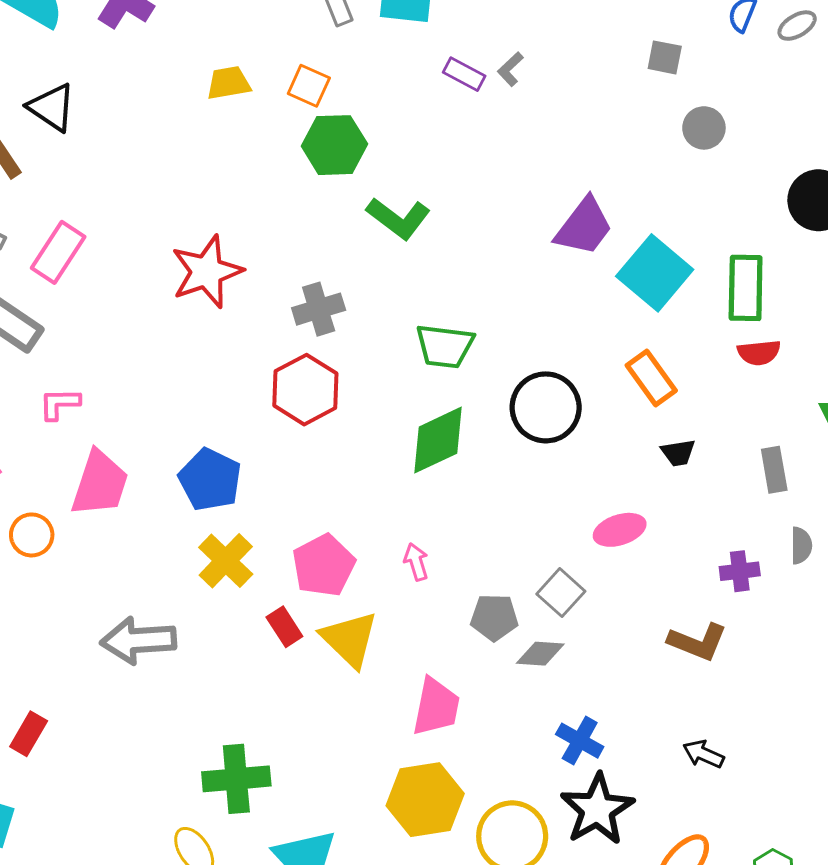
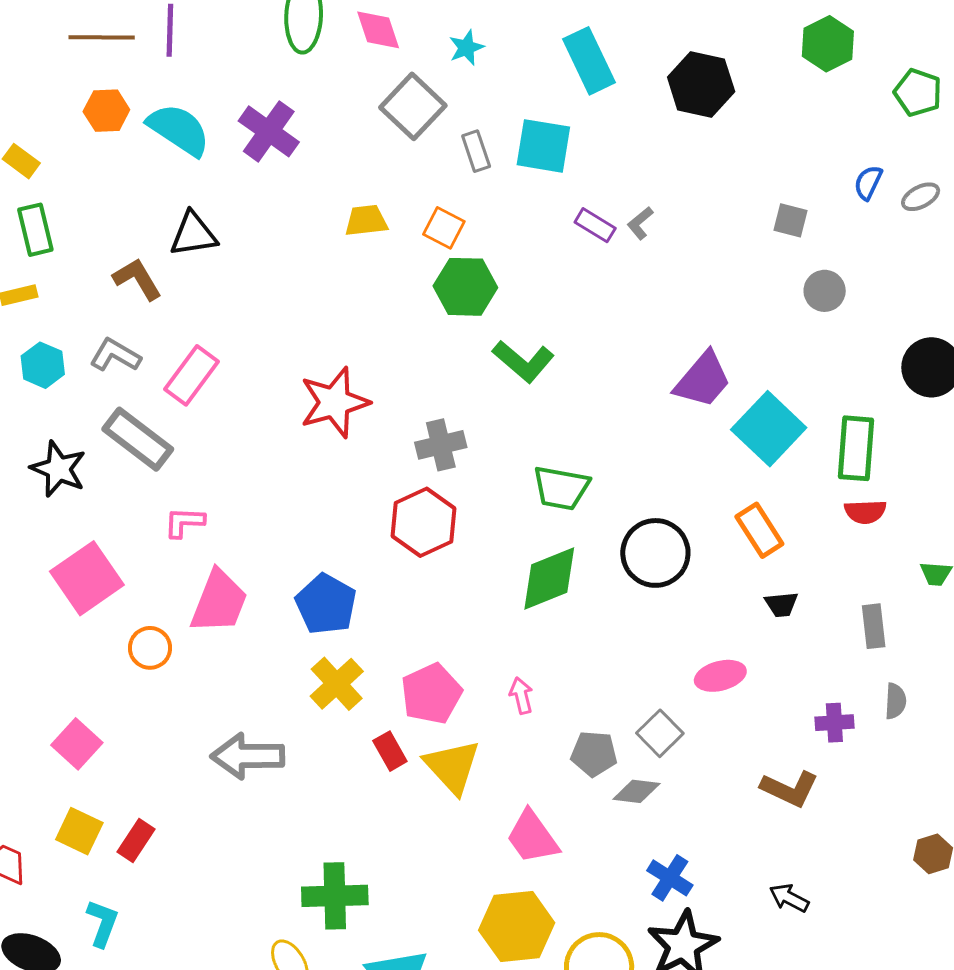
black triangle: (52, 107) -> (193, 234), turned -46
pink trapezoid: (436, 707) -> (532, 837), turned 130

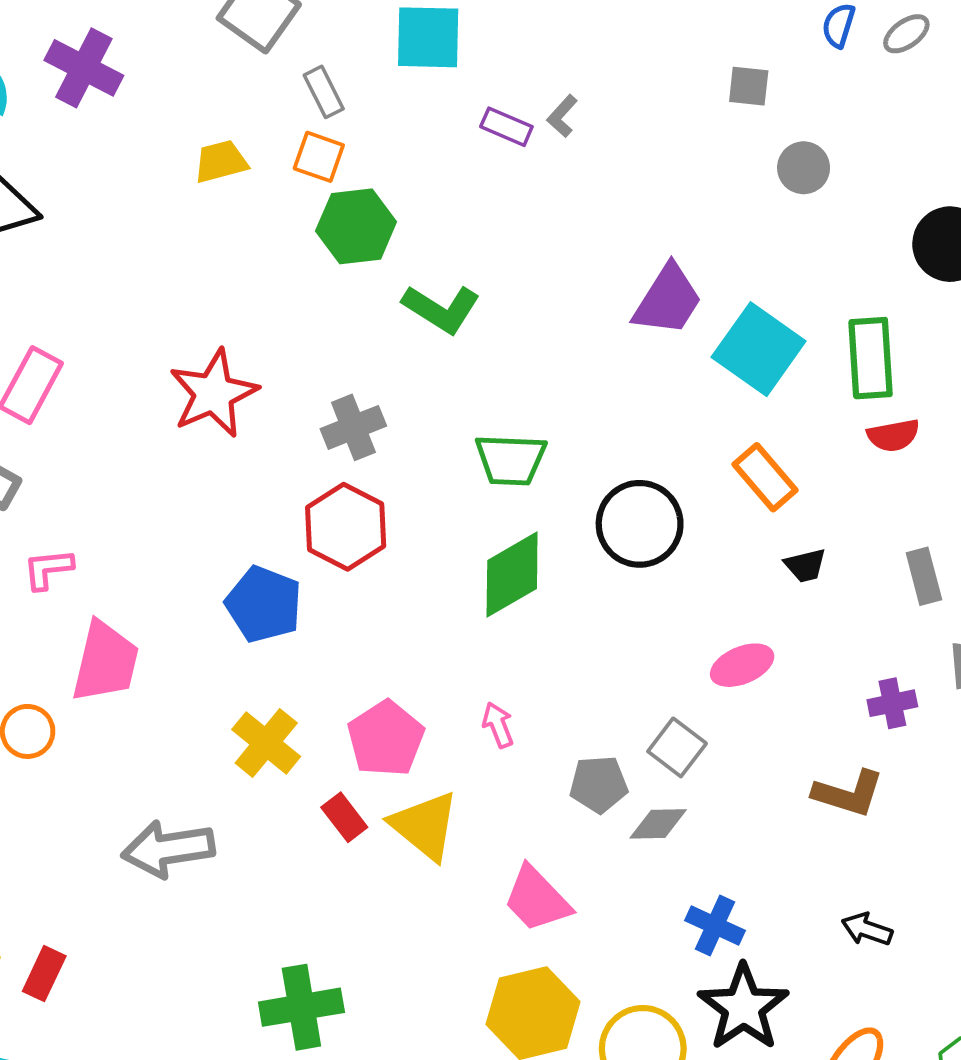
gray rectangle: (476, 151) -> (324, 92), moved
blue pentagon: (326, 604) -> (264, 604), moved

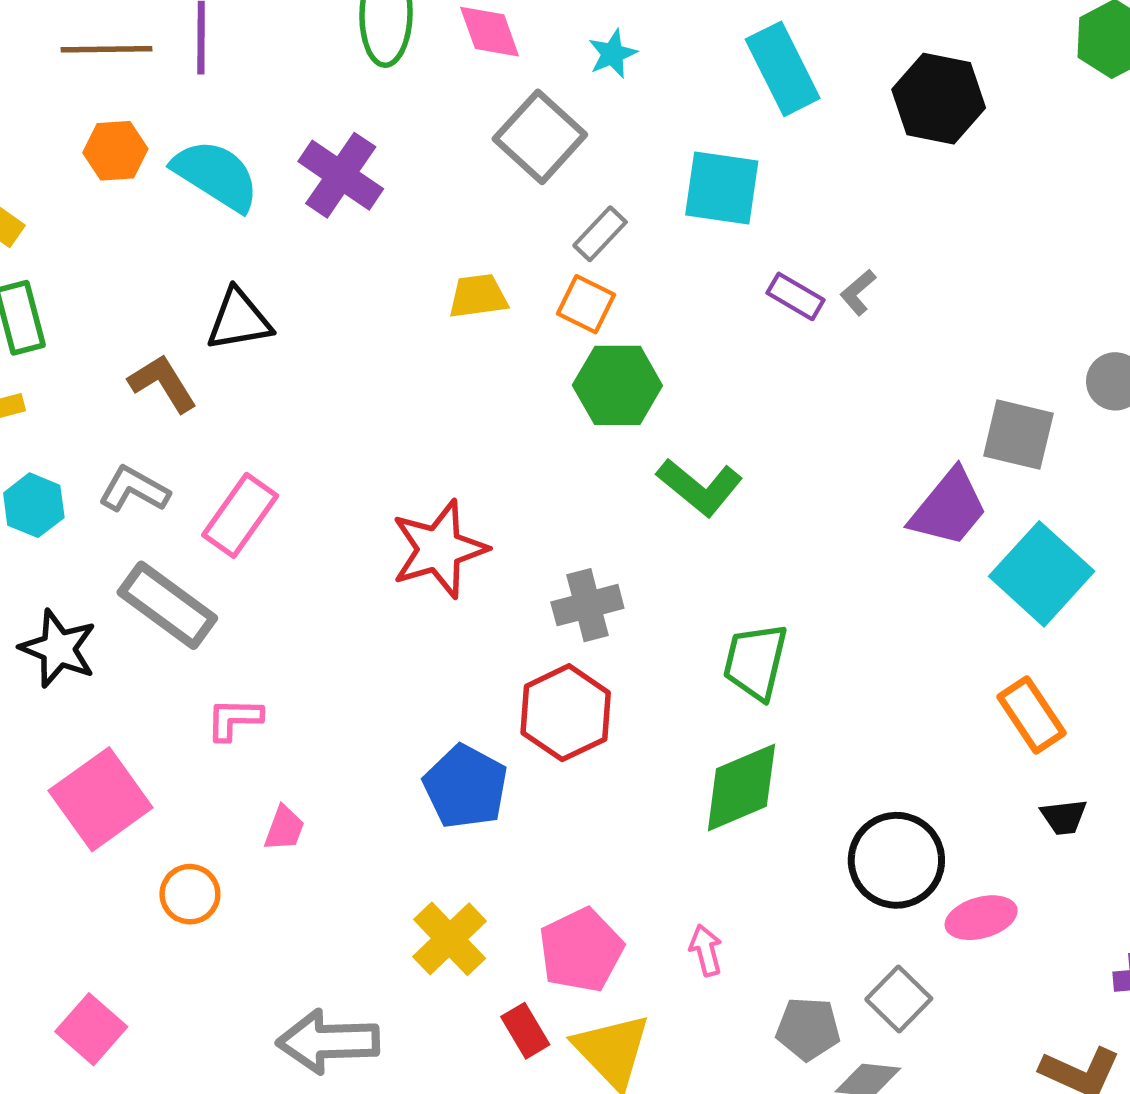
gray square: (749, 86) -> (1018, 435), moved, size x1.5
gray rectangle: (324, 92) -> (600, 234), turned 63
green trapezoid: (511, 460) -> (755, 662), turned 94
black circle: (640, 524) -> (896, 860), moved
pink trapezoid: (105, 662) -> (284, 828), size x0.5

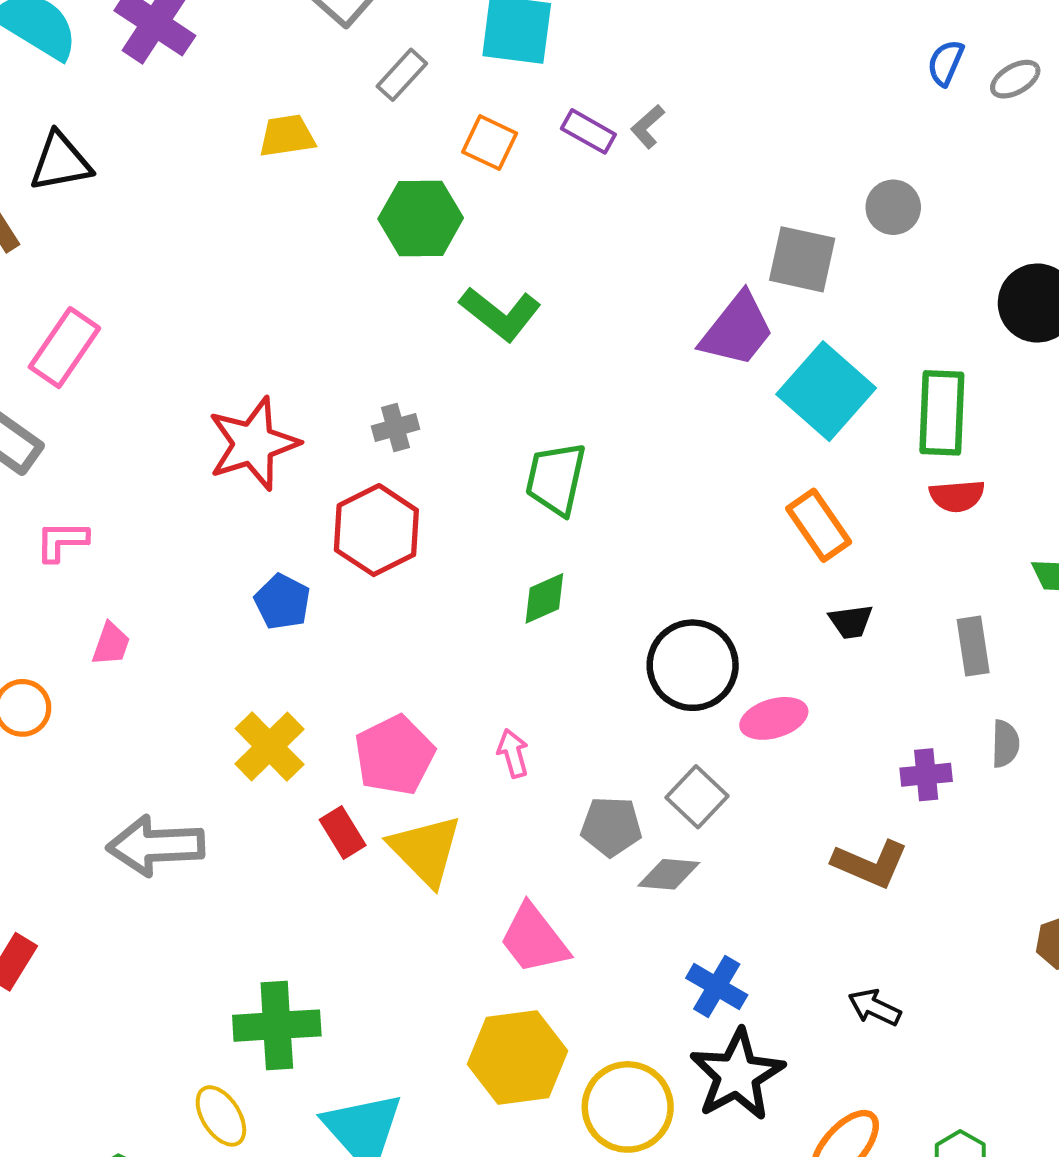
orange square: (586, 304) -> (490, 143), moved
red star: (439, 549) -> (253, 444), moved
gray cross: (587, 605) -> (396, 428), size x0.7
blue pentagon: (466, 787) -> (282, 602), size x0.7
green diamond: (741, 787) -> (544, 598), size x0.6

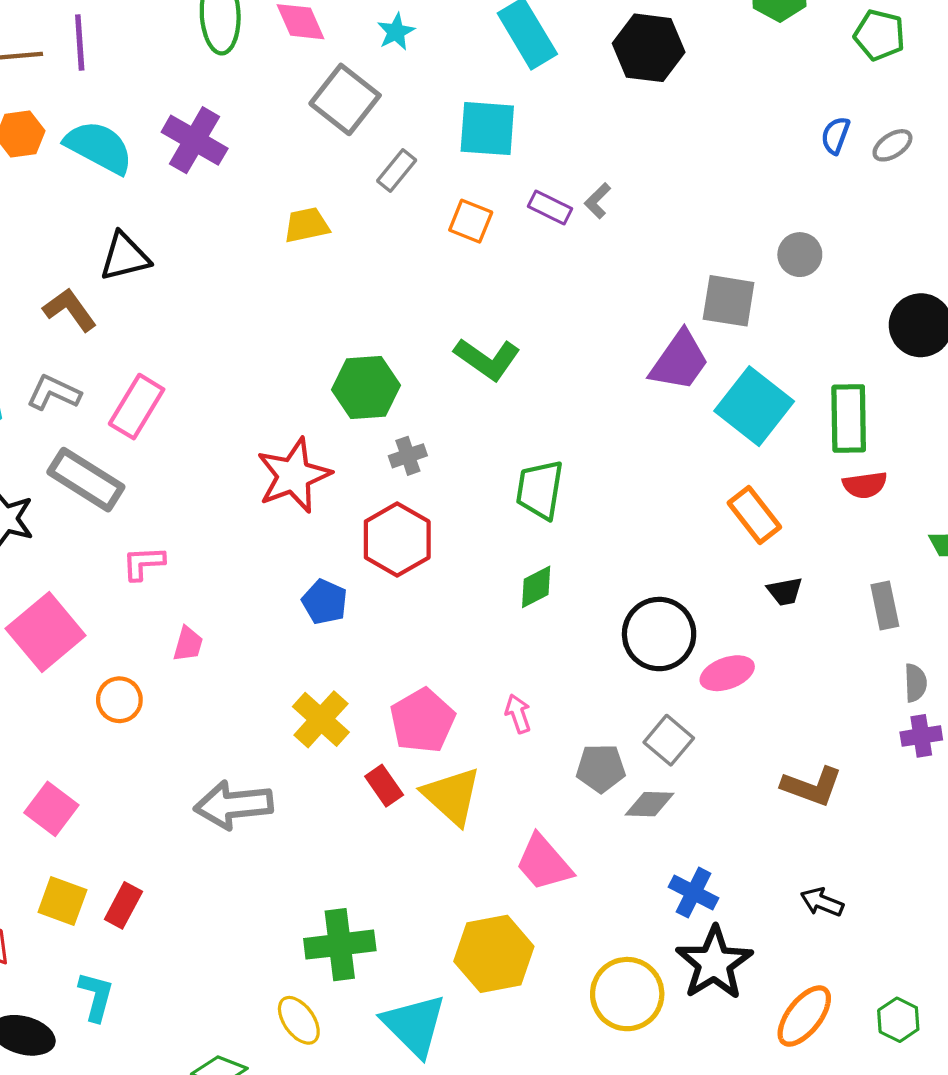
green hexagon: (421, 218) -> (366, 387), moved
purple cross: (926, 775) -> (921, 736), moved
yellow hexagon: (517, 1057) -> (494, 954), moved

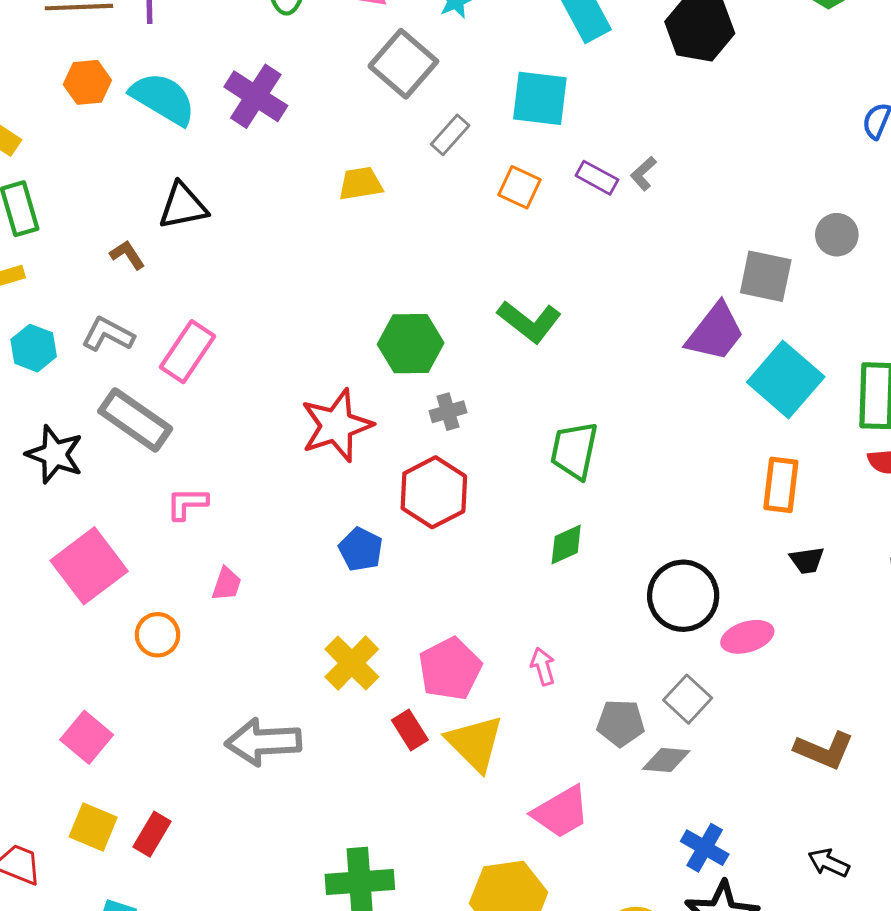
brown L-shape: (70, 310) -> (127, 255), size x0.7
orange rectangle: (754, 515) -> (781, 485), turned 42
pink trapezoid: (544, 863) -> (561, 812), turned -82

